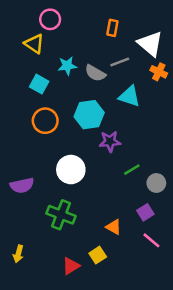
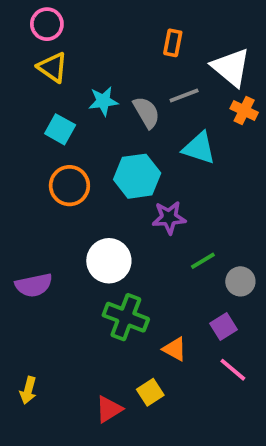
pink circle: (50, 19) -> (47, 24), moved
gray semicircle: (95, 73) -> (146, 112), turned -150
green cross: (61, 215) -> (126, 317), moved

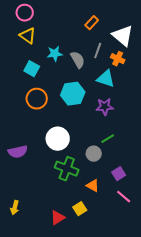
orange rectangle: (173, 43) -> (92, 23), turned 32
gray line: (184, 95) -> (98, 51), turned -49
orange cross: (244, 110) -> (118, 59), moved
purple star: (169, 218) -> (105, 107), moved
gray circle: (240, 281) -> (94, 154), moved

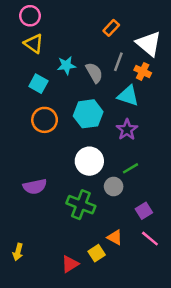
purple star: (105, 107) -> (127, 130), turned -30
white circle: (58, 139) -> (89, 161), moved
purple semicircle: (18, 152) -> (35, 187), moved
orange triangle: (93, 186) -> (115, 237), moved

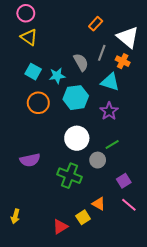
cyan star: (66, 65) -> (57, 76), moved

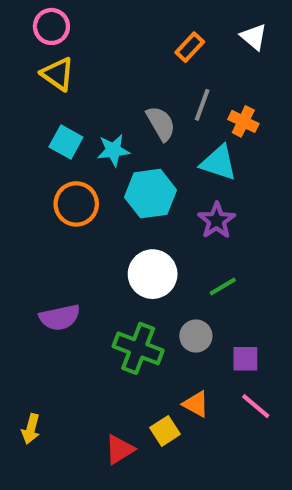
white triangle: (128, 37) -> (254, 37), moved, size x0.6
gray circle: (98, 160) -> (196, 336), moved
purple square: (124, 181) -> (245, 359), turned 32

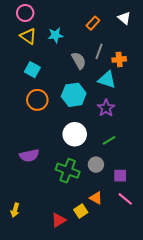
orange cross: (243, 121) -> (119, 59), turned -32
cyan star: (113, 150) -> (56, 35), moved

